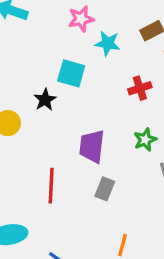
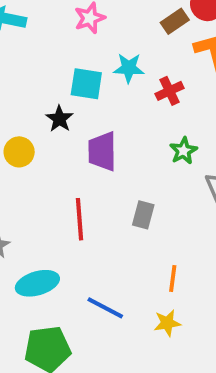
cyan star: (108, 43) -> (129, 68), moved
purple trapezoid: (92, 146) -> (102, 151), moved

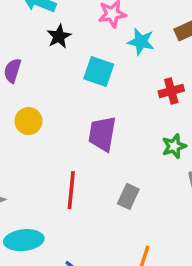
cyan star: (129, 68) -> (141, 42), moved
black star: (59, 119) -> (59, 36), moved

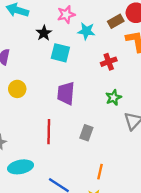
black star: (59, 36) -> (44, 33), moved

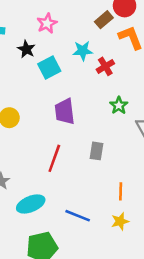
cyan star: (86, 31) -> (83, 51), moved
cyan square: (60, 53) -> (49, 68), turned -30
red line: (49, 132) -> (54, 158), turned 30

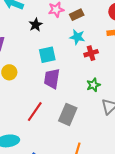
brown rectangle: (104, 20) -> (77, 15), moved
cyan square: (49, 68) -> (47, 55), moved
gray rectangle: (96, 151) -> (68, 114), size x1.5

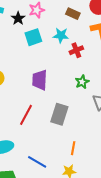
brown rectangle: (77, 15) -> (73, 14), moved, turned 56
black star: (36, 25) -> (18, 18), moved
cyan square: (47, 55) -> (33, 37), moved

